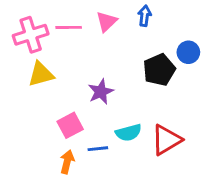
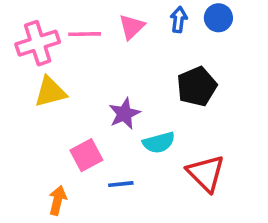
blue circle: (188, 52) -> (218, 18), moved
cyan semicircle: (129, 133) -> (159, 143), moved
red triangle: (166, 140) -> (206, 173), turned -44
orange arrow: (67, 162) -> (58, 200), moved

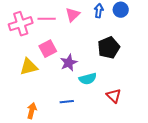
yellow triangle: (50, 92) -> (29, 67), moved
pink square: (86, 155) -> (48, 49), moved
red triangle: (206, 173) -> (114, 96), size x0.7

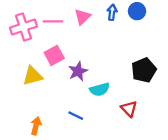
black pentagon: (109, 48) -> (144, 70), moved
blue line: (67, 102) -> (76, 116), turned 32

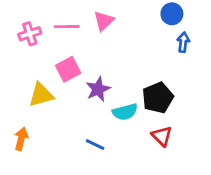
blue arrow: (112, 12) -> (183, 42), moved
pink cross: (24, 27) -> (30, 34), size x0.7
black pentagon: (144, 70) -> (158, 98), moved
orange arrow: (36, 126) -> (21, 139), moved

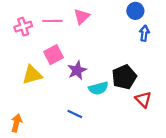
red triangle: (162, 136) -> (143, 99), moved
orange arrow: (21, 139) -> (16, 123), moved

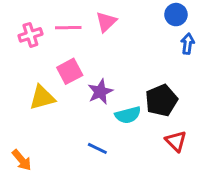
red triangle: (143, 99) -> (176, 141), moved
orange arrow: (16, 123) -> (22, 160), turned 126

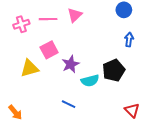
blue arrow: (188, 44) -> (129, 40), moved
red triangle: (176, 141) -> (132, 110), moved

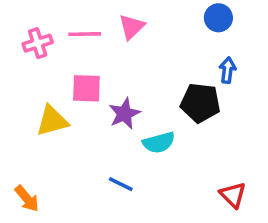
pink square: (49, 50) -> (86, 88), turned 30
black pentagon: (114, 70) -> (200, 103), moved, turned 30

